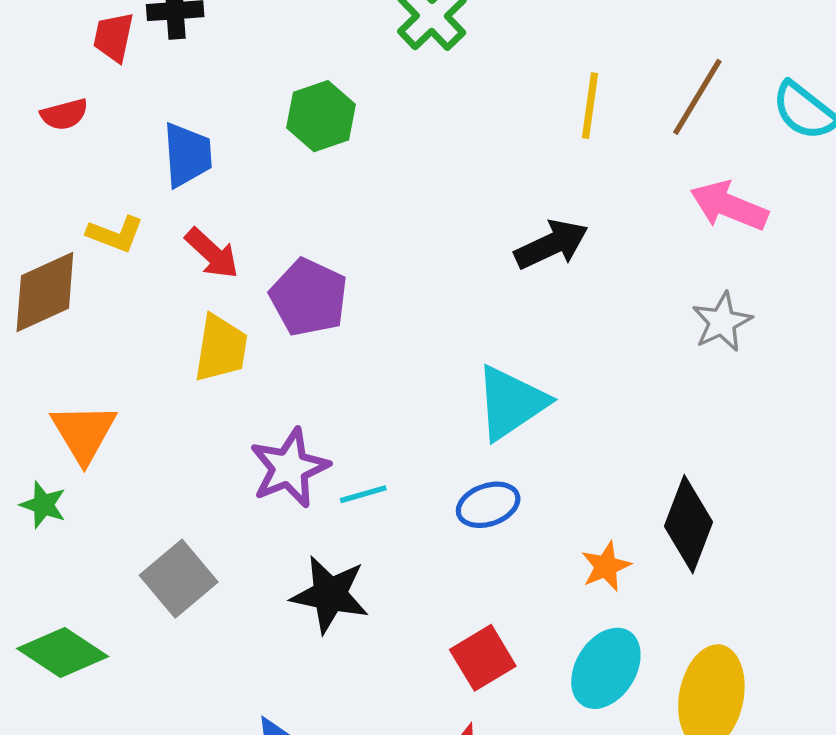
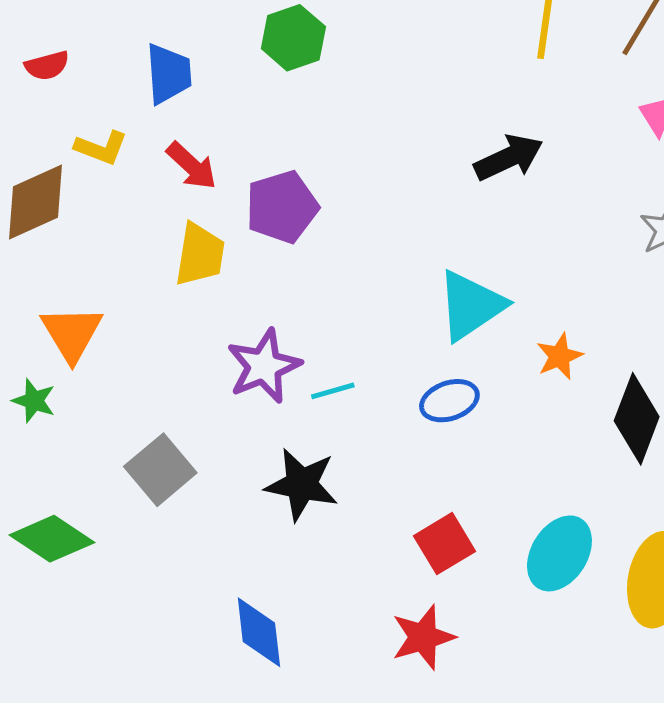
red semicircle: (64, 114) -> (47, 66), moved
purple pentagon: (309, 297) -> (282, 207), turned 30
orange star: (606, 566) -> (559, 356), moved

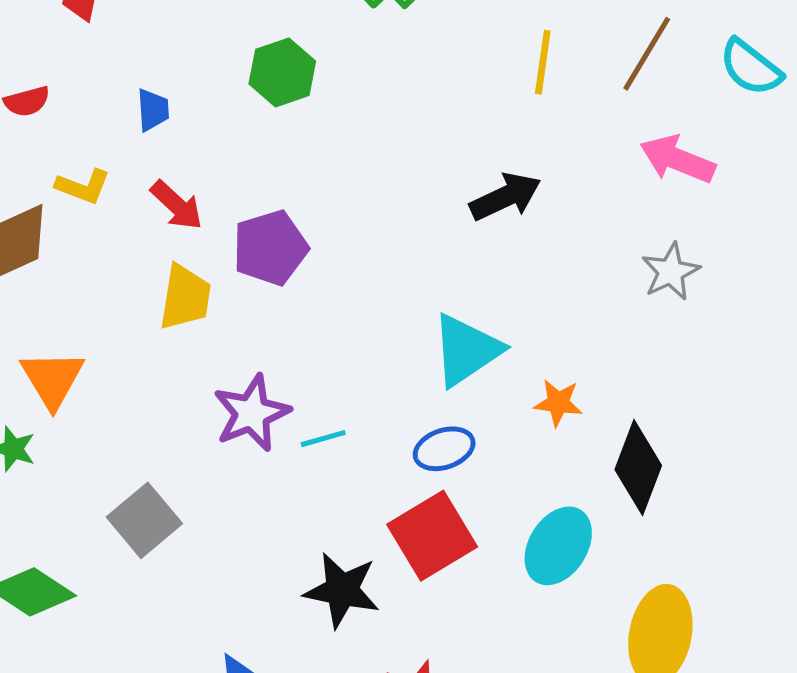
blue trapezoid: (169, 74) -> (153, 110), size x0.7
orange star: (559, 356) -> (558, 403), turned 30
black star: (302, 484) -> (342, 590), moved
red square: (445, 544) -> (432, 536), moved, size x1.4
cyan ellipse: (559, 553) -> (558, 546), moved

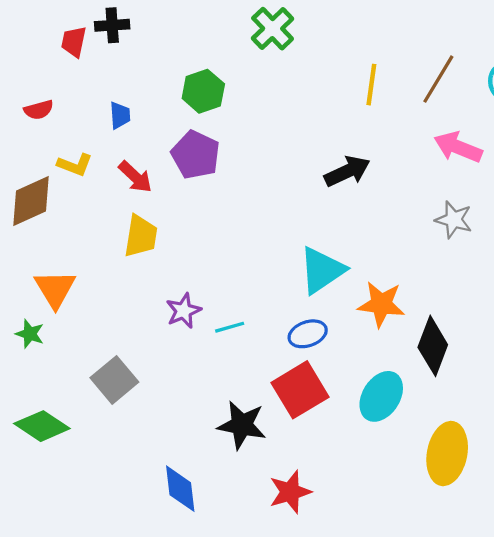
purple pentagon: (270, 248) -> (196, 155), moved, turned -30
gray star: (671, 272) -> (454, 220), turned -30
orange star: (558, 403) -> (381, 304), size x1.5
purple star: (252, 413) -> (184, 311), size x0.7

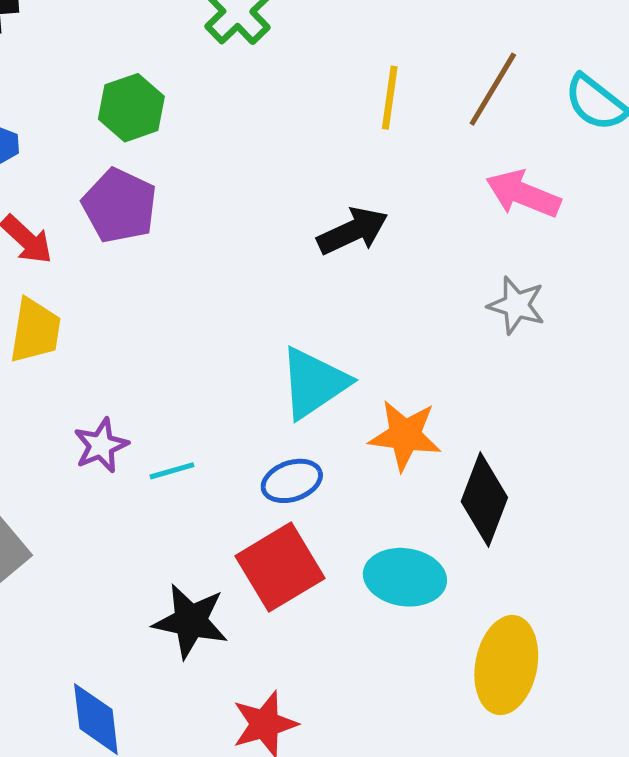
cyan ellipse: (381, 396) -> (405, 577), turned 66

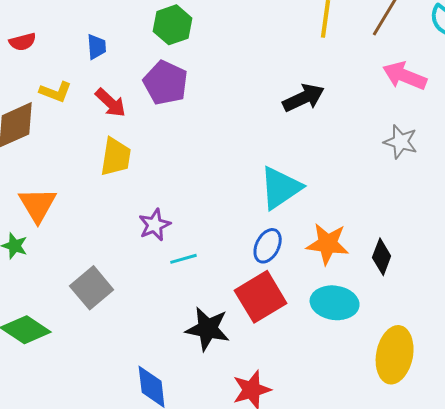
orange star: (405, 435) -> (328, 244), moved
cyan line: (172, 471) -> (184, 259), moved
blue ellipse: (292, 481) -> (268, 246), turned -44
black diamond: (484, 500) -> (382, 257), size x0.7

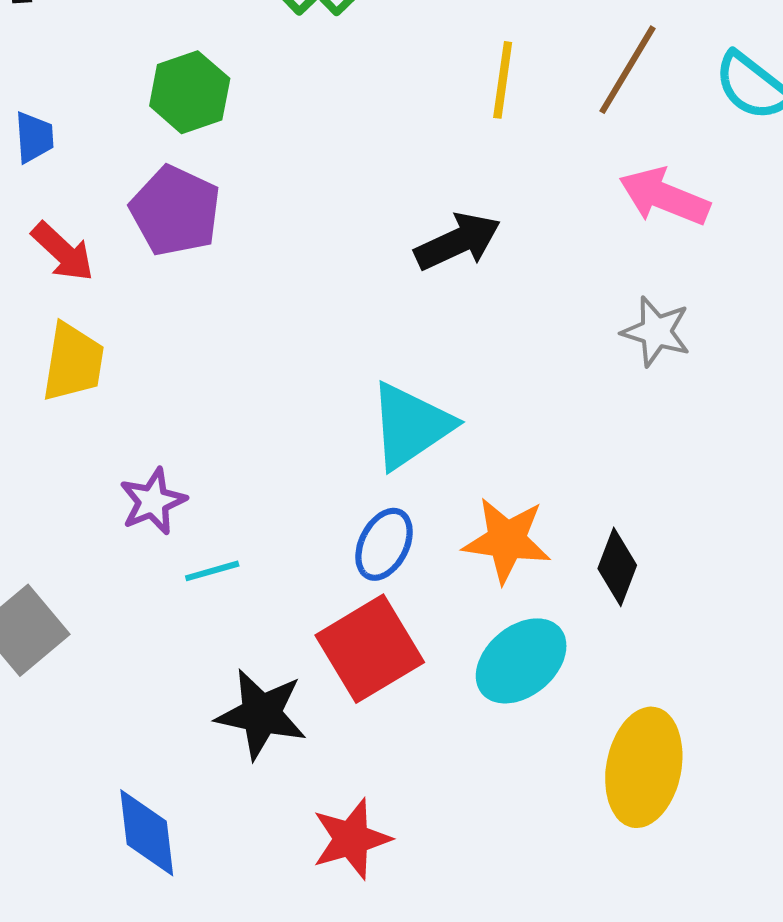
cyan ellipse: (335, 303) -> (521, 661), turned -48

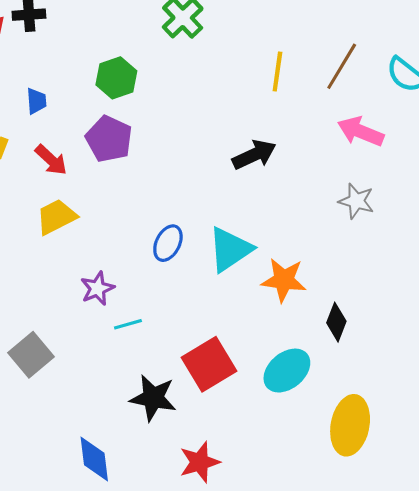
yellow trapezoid: (73, 362) -> (56, 217), turned -126
orange star: (507, 540) -> (284, 280), moved
blue ellipse: (384, 544) -> (168, 243), moved

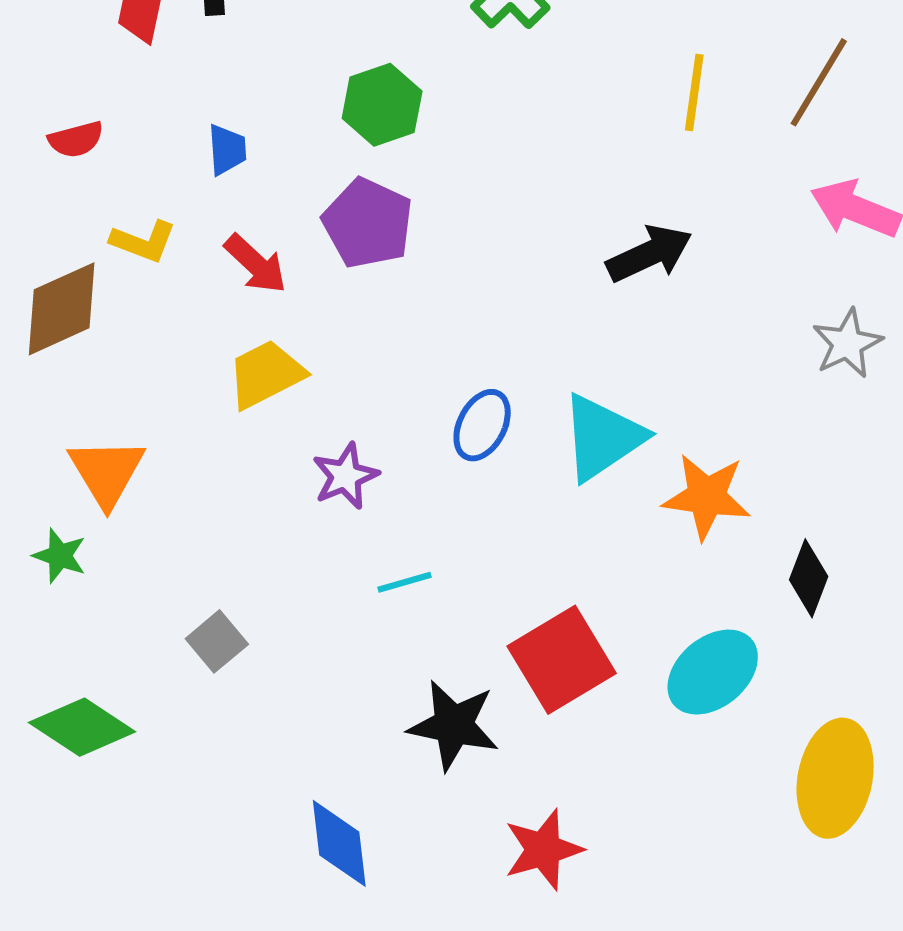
gray star: (356, 201) -> (847, 344), turned 30
purple star: (97, 288) -> (345, 476), moved
gray square: (31, 355) -> (217, 641), size x0.7

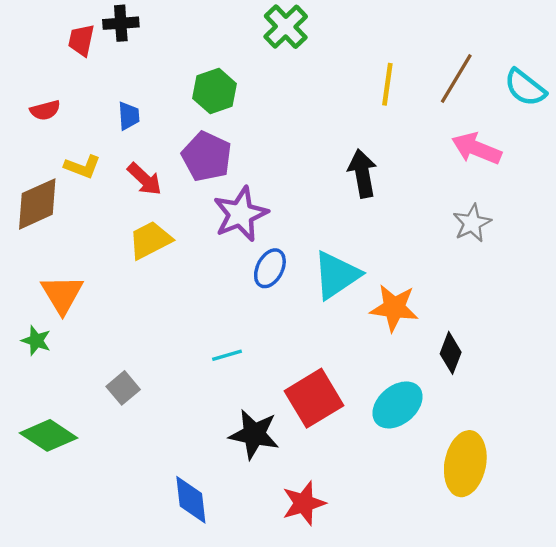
black arrow: (649, 254) -> (363, 173), turned -75
purple star: (345, 476) -> (241, 214), moved, size x1.5

